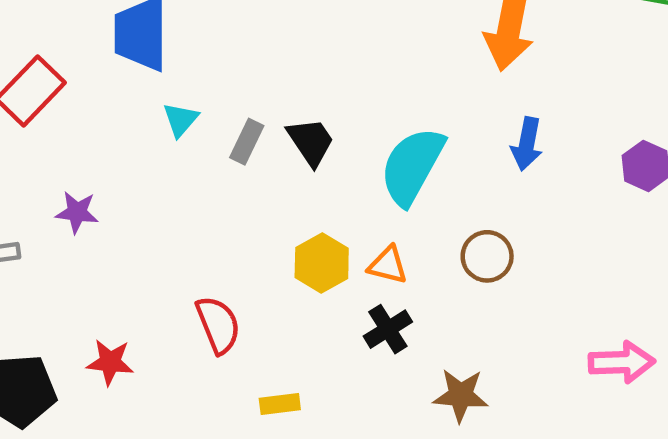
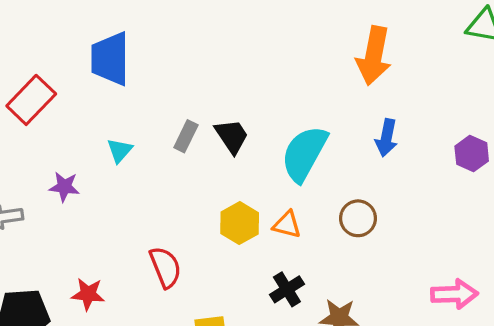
cyan triangle: (181, 120) -> (120, 150), moved
black cross: (388, 329) -> (287, 289), moved

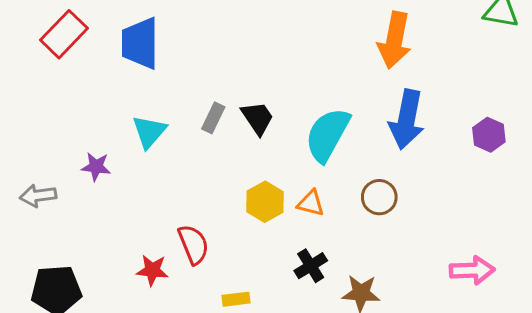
red rectangle: (31, 100) -> (64, 34), moved
blue arrow: (386, 138) -> (407, 119), size x1.6
cyan triangle: (120, 150) -> (149, 132), size x1.4
red star: (88, 294) -> (152, 270), moved

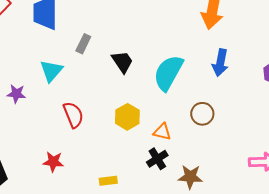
gray rectangle: (213, 118) -> (83, 44), moved
blue arrow: (407, 119) -> (220, 63), size x0.7
orange triangle: (311, 203) -> (162, 132), moved
red semicircle: (193, 244) -> (73, 115), moved

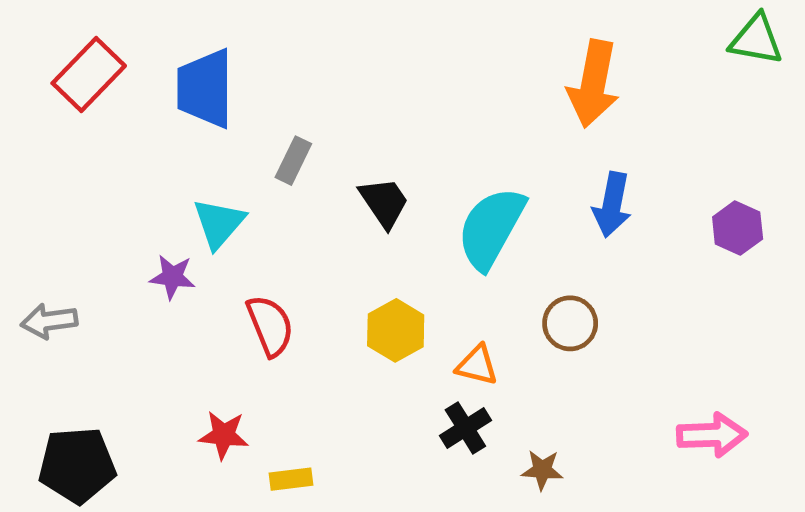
purple star: (16, 94) -> (172, 277), moved
brown star: (190, 177) -> (542, 470), size x0.7
yellow rectangle: (108, 181) -> (291, 479), moved

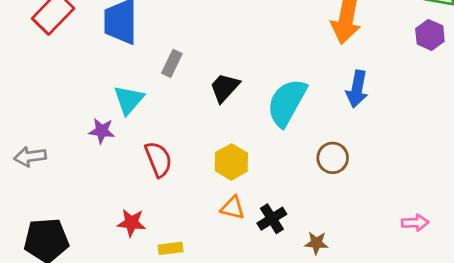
black trapezoid: (384, 202) -> (225, 88), turned -104
purple hexagon: (738, 228) -> (430, 35), moved
orange triangle: (477, 365) -> (233, 208), moved
pink arrow: (712, 435) -> (415, 223), size x0.7

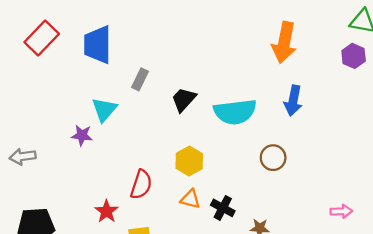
cyan semicircle: (287, 103) -> (235, 112), turned -126
red semicircle: (158, 159) -> (141, 184), moved, turned 40
black cross: (272, 219) -> (223, 208), turned -30
red star: (131, 223) -> (106, 211), turned 30

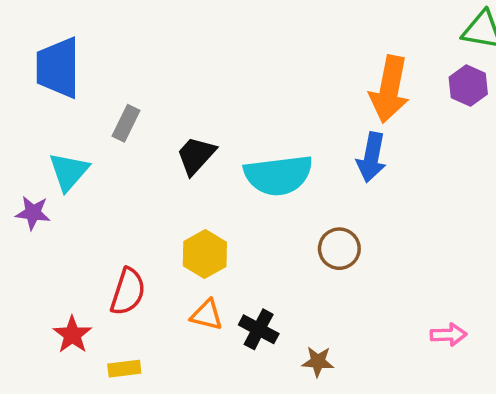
orange arrow: (284, 42) -> (389, 89), moved

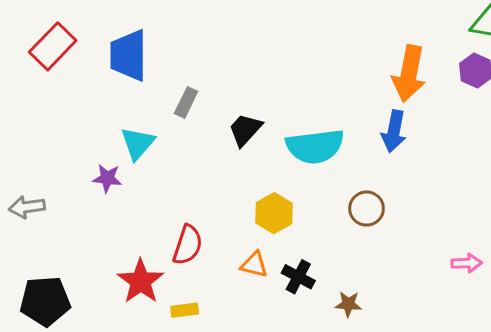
yellow hexagon: (205, 254) -> (274, 213), moved
red star: (72, 335) -> (141, 281), size x1.4
pink arrow: (449, 335) -> (467, 263), moved

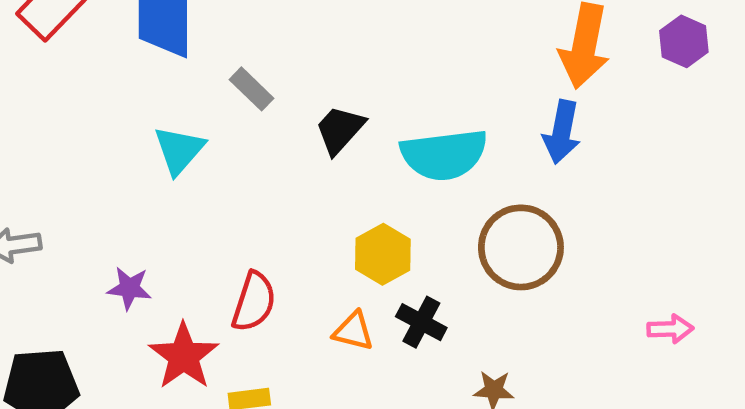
gray rectangle: (186, 102) -> (252, 89), turned -72
purple star: (107, 178) -> (129, 288), moved
brown circle: (367, 209) -> (521, 247), size x1.6
black cross: (298, 277) -> (421, 322), moved

